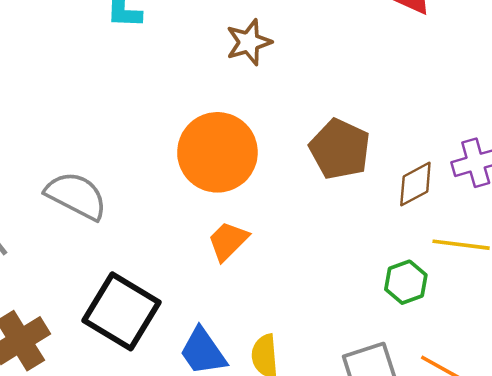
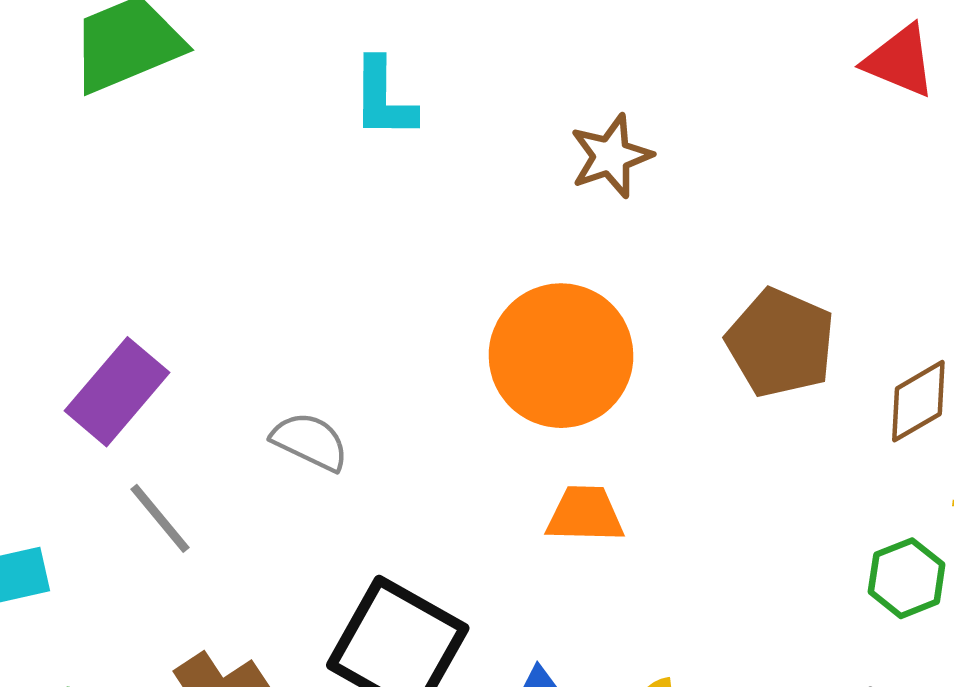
gray semicircle: (76, 196) -> (310, 441), size x0.7
orange trapezoid: (228, 241) -> (585, 514), turned 48

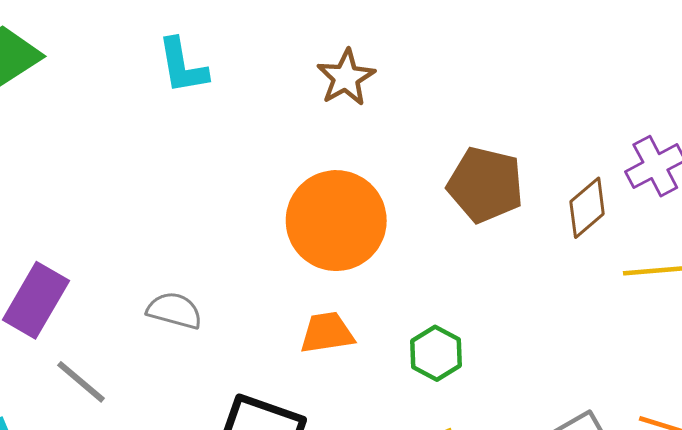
orange trapezoid: (585, 514) -> (327, 333), moved
green hexagon: (907, 578) -> (436, 353), moved

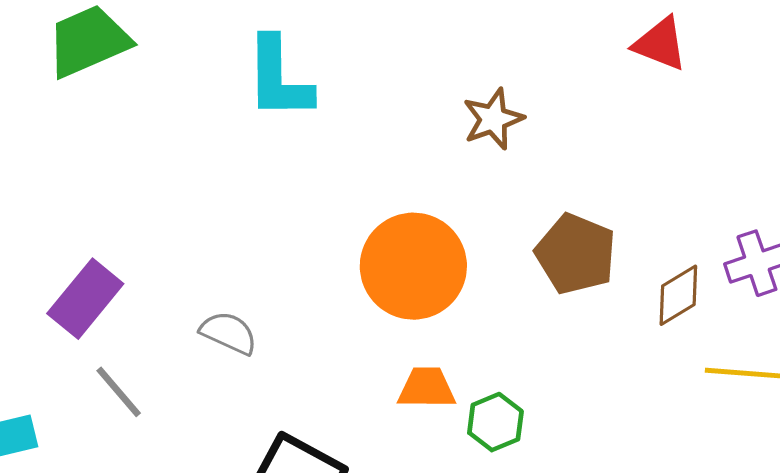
cyan L-shape: (183, 66) -> (279, 78), size x1.4
brown star: (346, 77) -> (493, 119), moved
orange trapezoid: (327, 333) -> (427, 388), moved

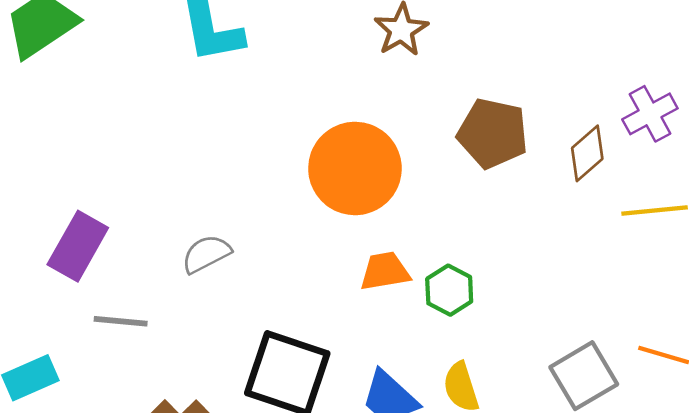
gray semicircle: (229, 333) -> (206, 254), turned -42
gray line: (119, 392) -> (121, 321), turned -34

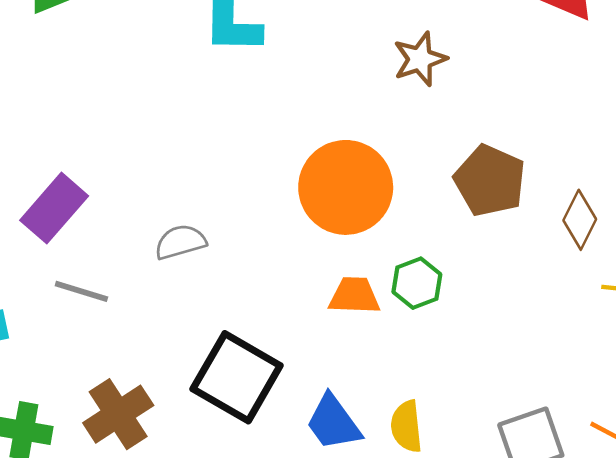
brown diamond: (587, 153) -> (580, 220), turned -34
green hexagon: (449, 290) -> (417, 283), moved

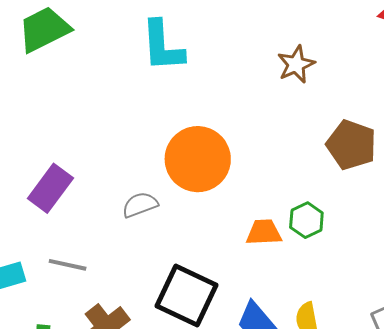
orange circle: (346, 187) -> (198, 159), moved
gray line: (81, 291) -> (68, 265), moved

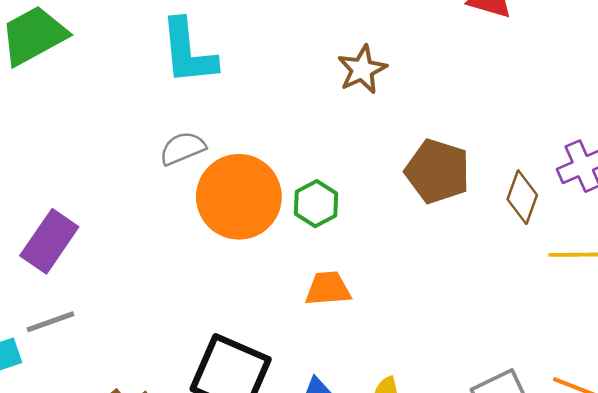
gray semicircle: (140, 205) -> (183, 148), moved
green hexagon: (306, 220) -> (316, 204), moved
gray line: (68, 265) -> (50, 322), moved, turned -30

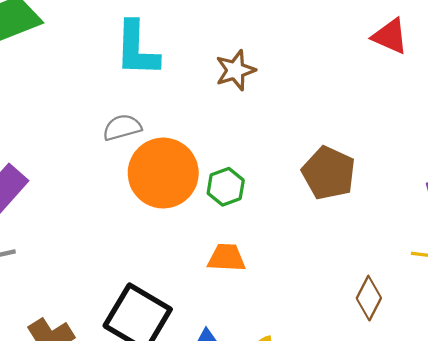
brown star: (362, 69) -> (235, 70), moved
brown diamond: (522, 197) -> (369, 298), moved

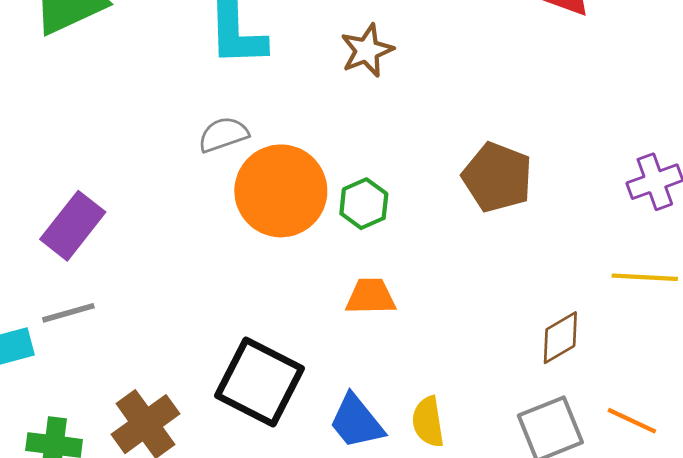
brown diamond: (369, 298) -> (560, 338), turned 36

